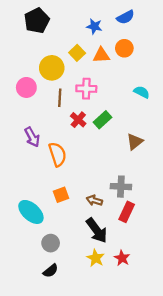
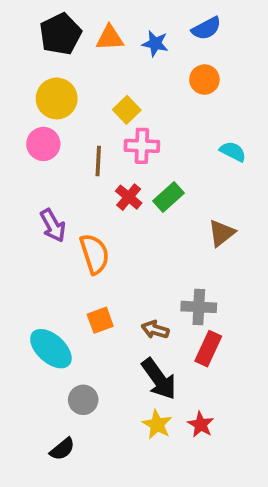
yellow square: (77, 53) -> (127, 110), moved
orange triangle: (101, 55) -> (110, 38), moved
yellow circle: (52, 68) -> (57, 98), moved
black semicircle: (51, 271) -> (62, 449), moved

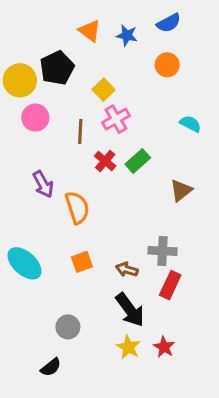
black pentagon: (60, 34) -> (57, 68), moved
orange triangle: (110, 38) -> (90, 31), turned 40
yellow circle: (57, 98) -> (20, 80), moved
pink cross: (142, 146) -> (116, 119), turned -32
cyan ellipse: (51, 349) -> (24, 263), moved

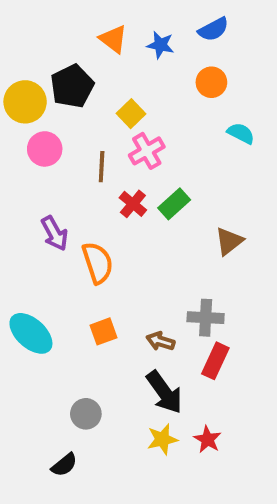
cyan semicircle: (190, 124) -> (241, 133), moved
yellow star: (128, 347) -> (162, 439), turned 30

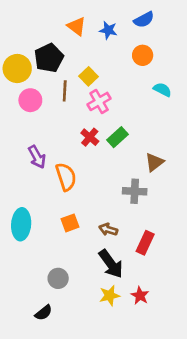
brown line: (102, 167) -> (65, 91), moved
gray cross: (206, 318) -> (135, 191), moved
cyan ellipse: (31, 333) -> (21, 224), turned 52

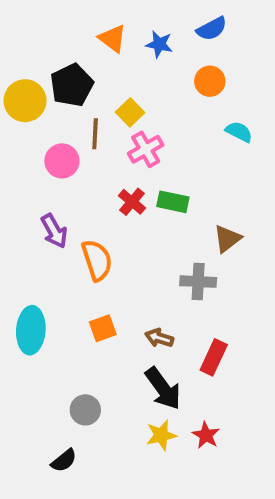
pink circle: (30, 100) -> (62, 161), moved
green rectangle: (117, 137) -> (173, 202), turned 54

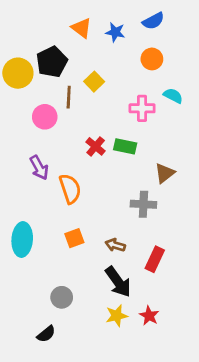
pink cross: (146, 149) -> (142, 108), moved, turned 30

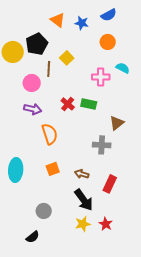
purple arrow: (39, 168) -> (33, 109), moved, turned -48

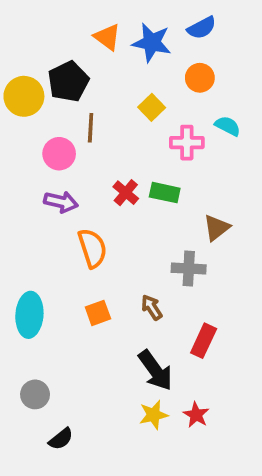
blue star: (82, 23) -> (152, 43), size x1.5
yellow square: (67, 58) -> (152, 107), moved
brown arrow: (82, 174) -> (152, 307), moved, turned 40
gray circle: (44, 211) -> (35, 394), moved

